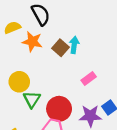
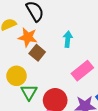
brown square: (60, 48) -> (37, 53), moved
pink rectangle: (89, 78) -> (82, 71), size x1.5

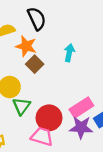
pink rectangle: (82, 71) -> (81, 107), moved

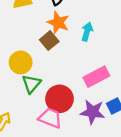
orange star: (26, 46) -> (58, 22), moved
pink rectangle: (81, 107) -> (96, 77), moved

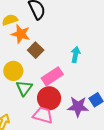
orange star: (58, 22) -> (21, 34), moved
cyan arrow: (87, 32) -> (75, 55), moved
pink rectangle: (96, 77) -> (52, 76), moved

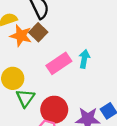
brown square: (36, 50) -> (38, 32), moved
pink rectangle: (52, 76) -> (59, 63), moved

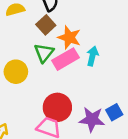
orange star: (21, 36) -> (69, 37), moved
green triangle: (25, 98) -> (44, 53), moved

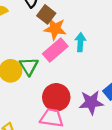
brown square: (46, 25) -> (46, 14), moved
green triangle: (44, 53) -> (29, 66), moved

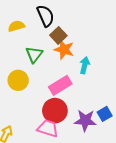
pink rectangle: (55, 50) -> (60, 85), moved
green triangle: (29, 66) -> (34, 55), moved

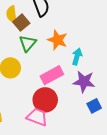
yellow semicircle: (16, 26) -> (12, 14), turned -84
brown square: (58, 35) -> (21, 23), moved
purple star: (85, 120) -> (84, 82), moved

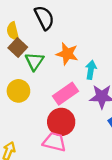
brown square: (21, 23) -> (18, 47), moved

